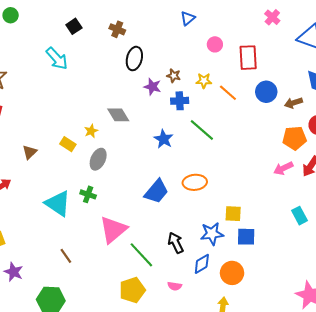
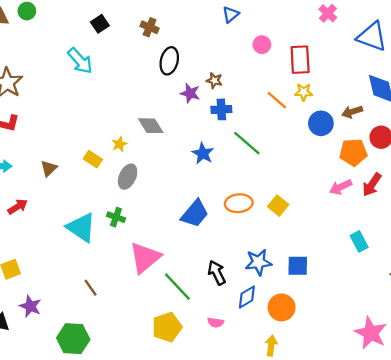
yellow star: (204, 81) -> (304, 92), moved
blue circle: (266, 92) -> (321, 123), moved
yellow square: (233, 214) -> (278, 206), moved, turned 36

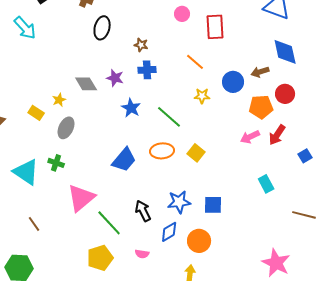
yellow star: (304, 92) -> (202, 96), moved
purple star: (190, 93) -> (115, 78), moved
green line: (247, 143) -> (169, 117), moved

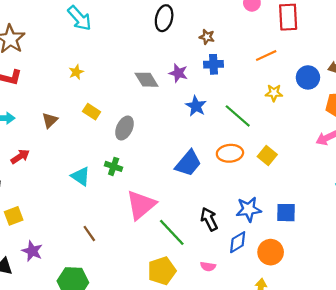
orange line: (195, 62) -> (266, 56), turned -66
yellow star: (59, 100) -> (76, 72), moved
cyan triangle: (26, 172) -> (81, 176), size x0.7

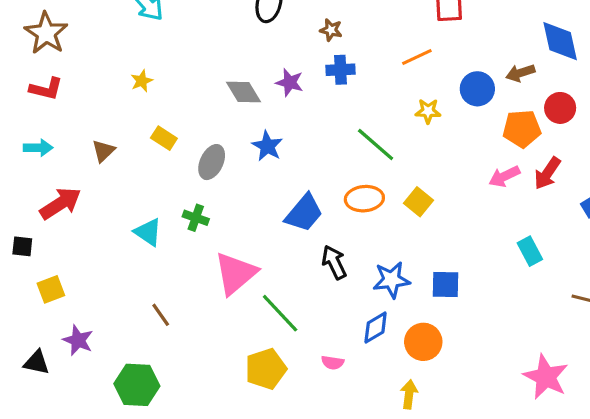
blue star: (196, 106) -> (267, 146), moved
red arrow: (20, 157) -> (60, 203), size x1.5
black arrow: (209, 219) -> (334, 262), moved

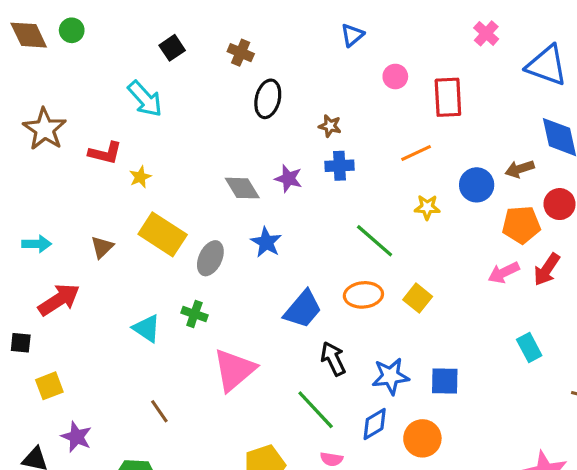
red L-shape: (46, 89) -> (105, 153), moved
yellow rectangle: (164, 138) -> (163, 234), size x1.8
green line: (280, 313) -> (316, 410), moved

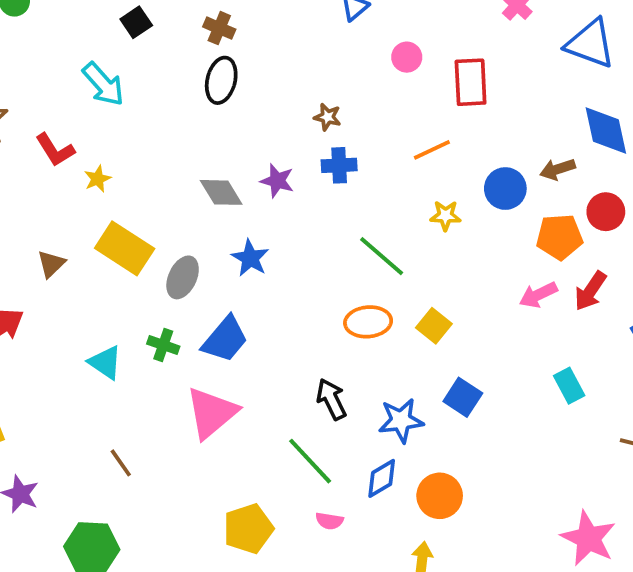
black ellipse: (268, 99) -> (221, 80), moved
red L-shape: (105, 153) -> (55, 150), turned 44
blue trapezoid: (303, 309) -> (225, 339), moved
blue square: (445, 381) -> (463, 397), moved, turned 32

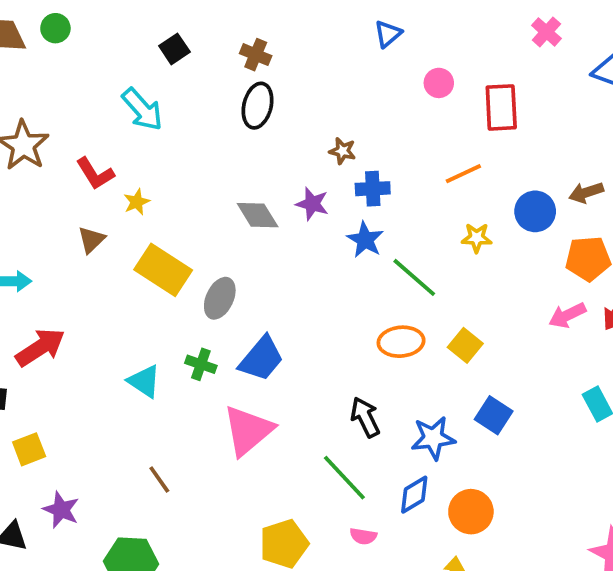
brown star: (328, 117) -> (343, 151), moved
blue star: (250, 258) -> (365, 240), moved
brown triangle: (51, 264) -> (91, 240), moved

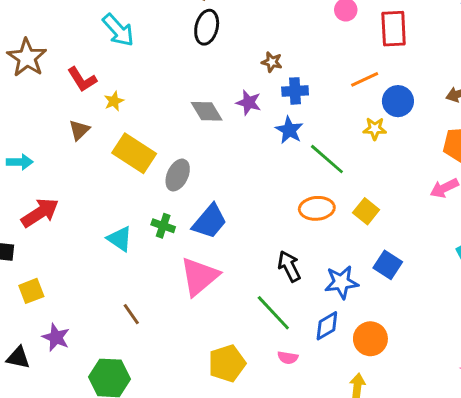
blue circle: (535, 211) -> (398, 101), moved

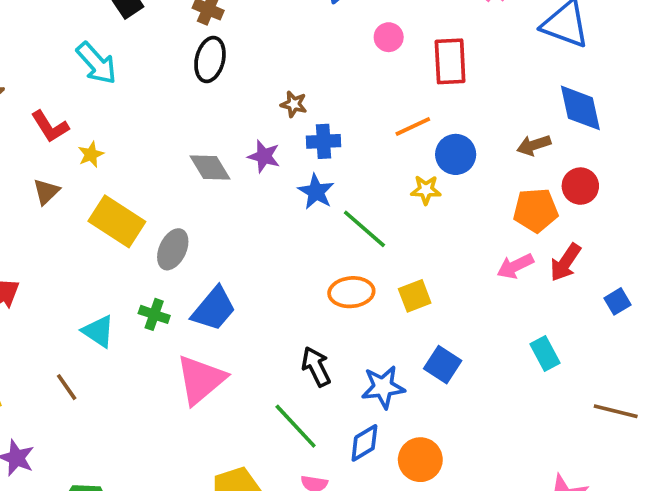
yellow square: (366, 211) -> (415, 296), turned 30
brown line: (131, 314) -> (67, 387), moved

